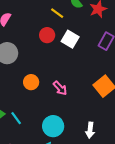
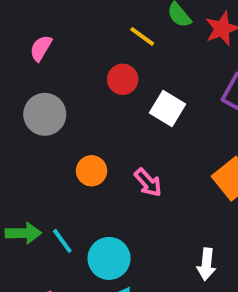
white square: (70, 39) -> (167, 108), moved
cyan circle: (53, 126) -> (109, 258), moved

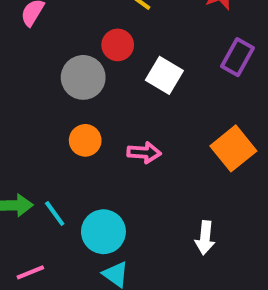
gray circle: (45, 114) -> (83, 77), moved
pink arrow: (148, 182) -> (144, 153), turned -44

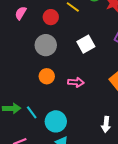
red circle: (118, 45) -> (51, 17), moved
white square: (164, 75) -> (86, 44), turned 30

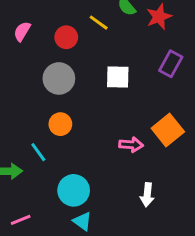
white square: (86, 44) -> (118, 77), turned 30
pink arrow: (76, 82) -> (131, 145), moved
cyan line: (32, 112) -> (38, 152), moved

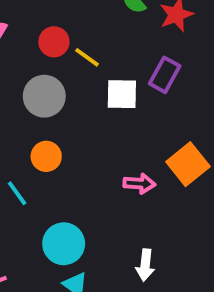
yellow line: (99, 23) -> (87, 57), moved
purple rectangle: (171, 64) -> (165, 75), moved
white arrow: (147, 195) -> (145, 265), moved

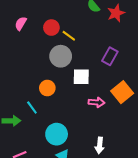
purple rectangle: (165, 75) -> (110, 56), moved
white square: (122, 94) -> (81, 77), moved
gray circle: (44, 96) -> (61, 56), moved

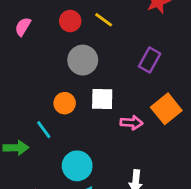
pink semicircle: (21, 23) -> (23, 27), moved
yellow line: (69, 36) -> (104, 20), moved
white square: (81, 77) -> (102, 99), moved

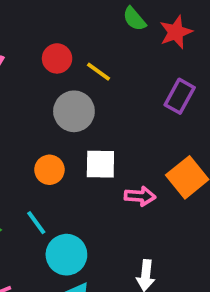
yellow line: (104, 20) -> (99, 72), moved
purple rectangle: (150, 60) -> (180, 96), moved
cyan line: (44, 130) -> (36, 223), moved

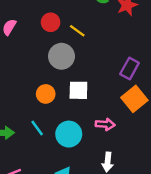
purple rectangle: (180, 96) -> (130, 68), moved
pink arrow: (140, 196) -> (105, 124), moved
cyan circle: (66, 255) -> (69, 134), moved

